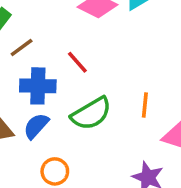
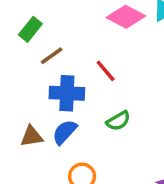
green semicircle: (91, 114) -> (118, 121), size x0.6

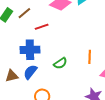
brown line: (52, 56) -> (24, 13), moved
red line: (106, 71) -> (42, 27), moved, turned -64

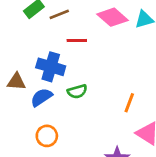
green semicircle: (60, 63) -> (77, 91), moved
brown triangle: (12, 76) -> (16, 82), moved

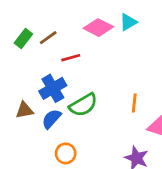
blue cross: (51, 67) -> (53, 88), turned -32
green semicircle: (77, 91) -> (83, 105), size x1.5

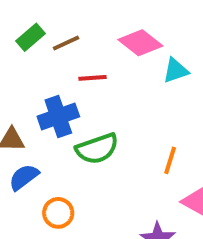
cyan triangle: (128, 22) -> (176, 71), moved
blue semicircle: (51, 119) -> (24, 177), moved

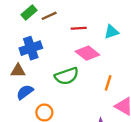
pink diamond: (140, 43) -> (87, 53), moved
red line: (92, 78) -> (79, 28), moved
blue cross: (58, 117) -> (31, 48), moved

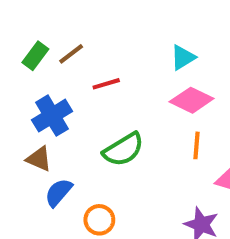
red line: (79, 28) -> (106, 84), moved
pink diamond: (87, 53) -> (192, 100), moved
brown triangle: (18, 71) -> (39, 159), turned 35

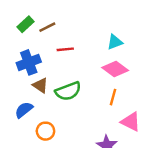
brown triangle: (39, 159) -> (40, 85), moved

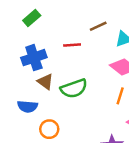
brown line: (47, 27) -> (98, 26), moved
blue semicircle: (24, 110) -> (27, 106), turned -138

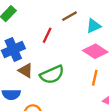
red line: (72, 45) -> (47, 35), turned -56

